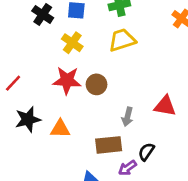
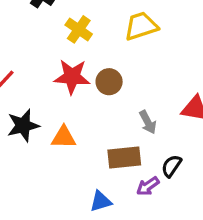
gray arrow: (127, 117) -> (148, 122), turned -42

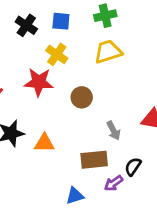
red star: (72, 77) -> (39, 82), moved

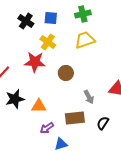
purple arrow: (114, 183) -> (47, 128), moved

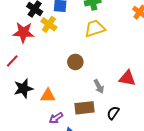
yellow cross: (48, 42) -> (49, 24), moved
red star: (35, 62) -> (23, 32), moved

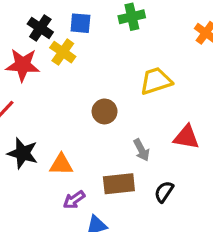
yellow trapezoid: (95, 28) -> (156, 81), moved
black star: (23, 88) -> (23, 153), turned 30

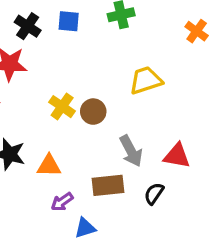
yellow cross: (63, 52) -> (62, 107), moved
red triangle: (186, 137) -> (177, 156), moved
gray arrow: (141, 150) -> (131, 151), size x1.4

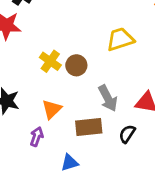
orange triangle: (49, 166) -> (52, 109), moved, turned -45
purple arrow: (62, 202) -> (37, 137), moved, turned 144

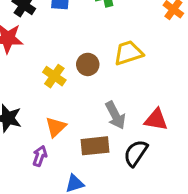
brown circle: (76, 65) -> (88, 64), moved
black semicircle: (127, 134) -> (136, 153), size x1.4

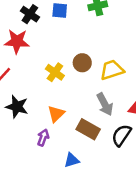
yellow trapezoid: (128, 53) -> (112, 70), moved
brown rectangle: (95, 146) -> (88, 129), turned 35

